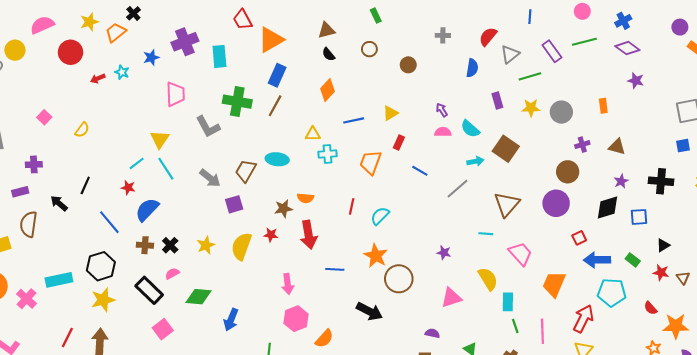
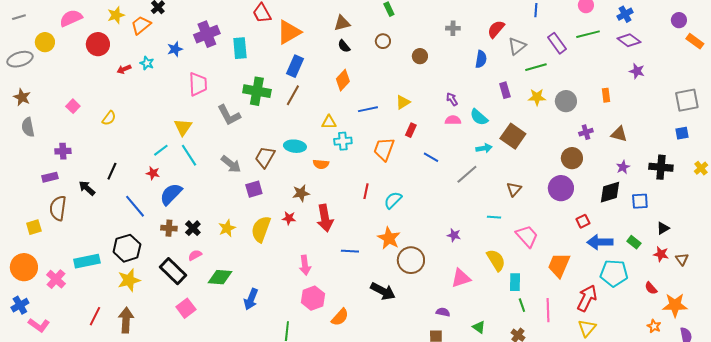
orange semicircle: (305, 198) -> (321, 164), moved
brown triangle: (507, 204) -> (514, 189), size x0.6

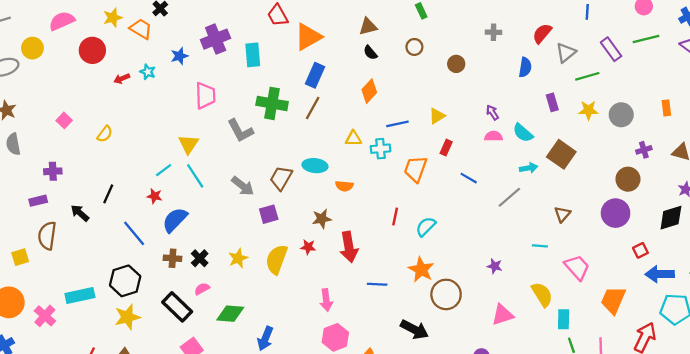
orange trapezoid: (141, 25) -> (141, 29), turned 70
cyan cross: (343, 141) -> (381, 149), moved

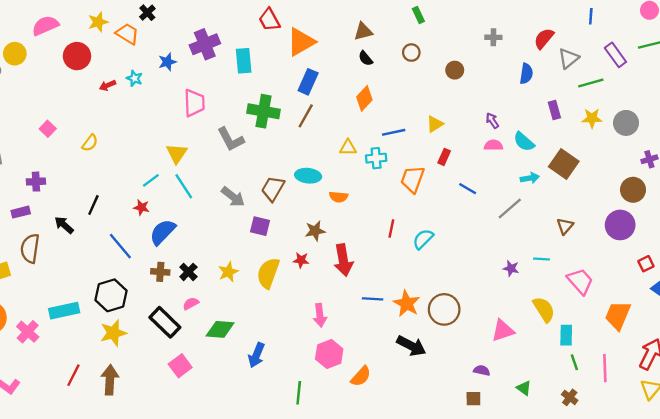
purple square: (269, 214) -> (260, 226), turned 30
purple star: (495, 266) -> (511, 268), moved
orange star: (421, 270) -> (407, 304), moved

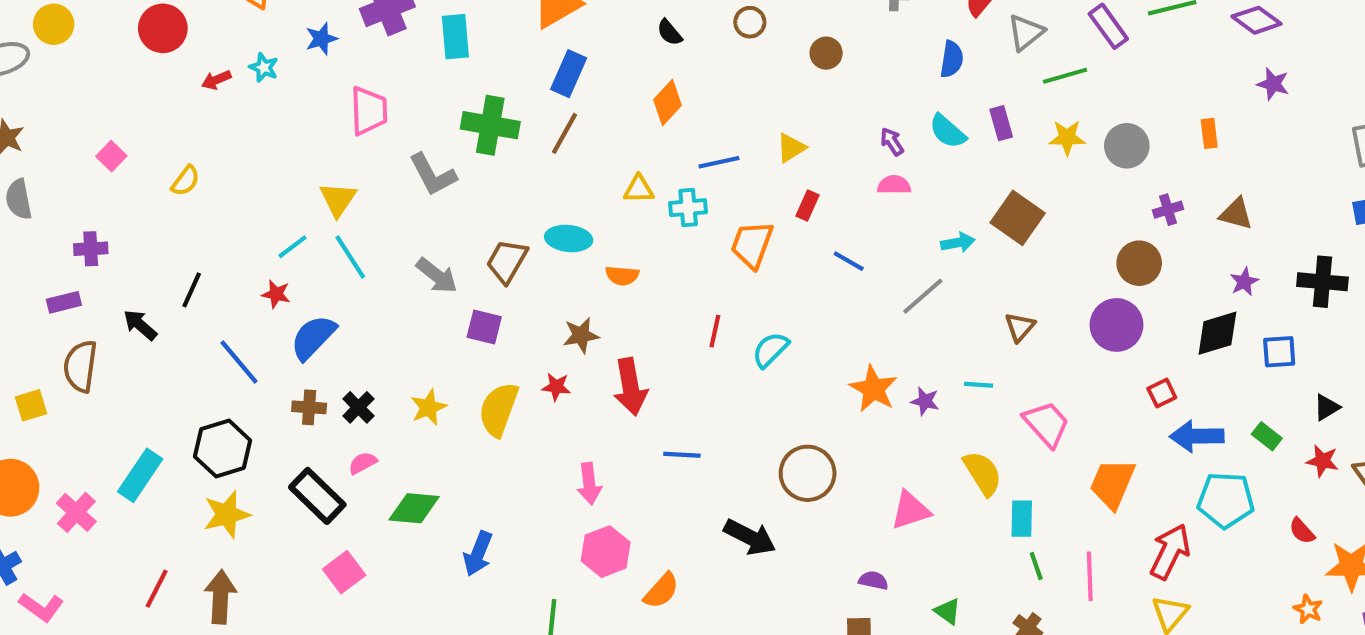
cyan semicircle: (524, 142) -> (948, 131), moved
orange star: (407, 304) -> (873, 389), moved
cyan rectangle: (64, 311) -> (140, 475), turned -44

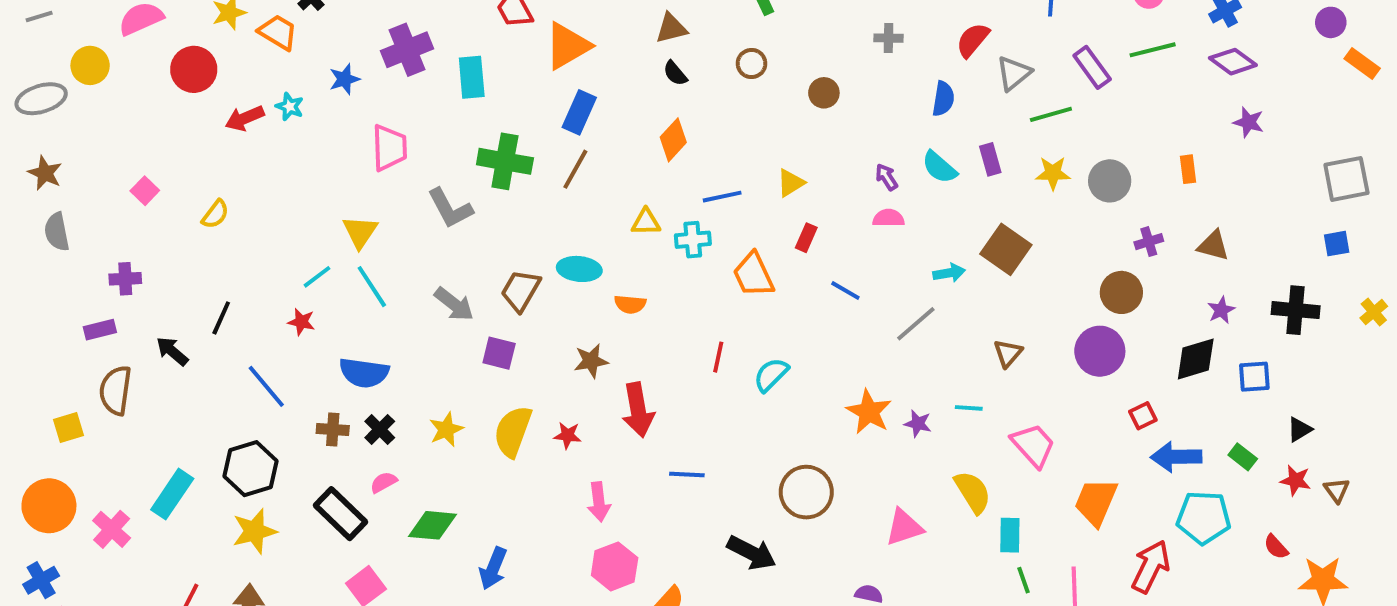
red arrow: (216, 80) -> (245, 118), size x1.4
orange trapezoid: (752, 245) -> (753, 275), turned -45
blue semicircle: (313, 337) -> (364, 373), moved, turned -126
red star: (556, 387) -> (568, 435), moved

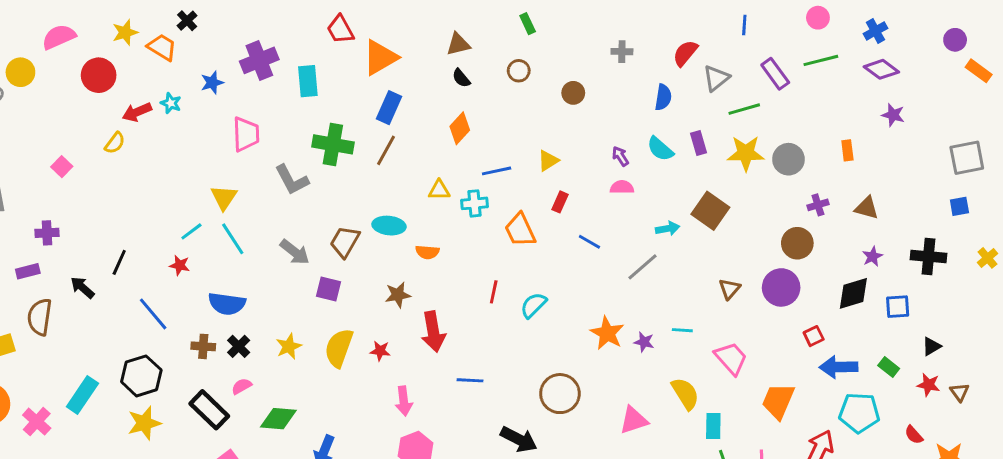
yellow star: (1053, 173) -> (746, 153), size x1.4
yellow semicircle: (215, 214) -> (115, 143), moved
brown triangle: (1008, 353) -> (730, 289), moved

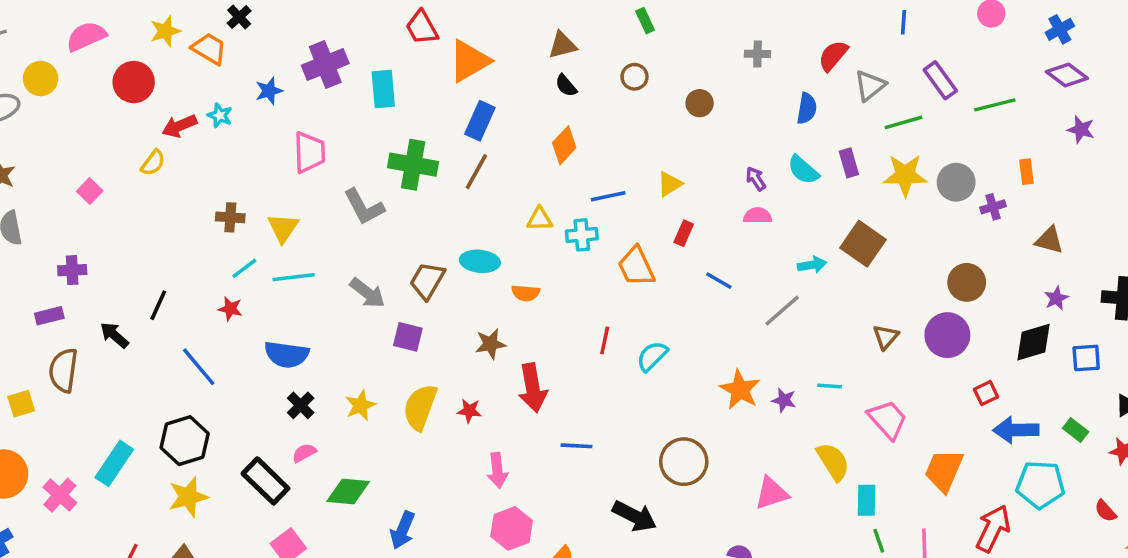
green line: (821, 60) -> (995, 105), moved
purple cross: (818, 205) -> (993, 207), moved
cyan line: (233, 239) -> (294, 277), turned -64
brown cross: (203, 346) -> (230, 217), moved

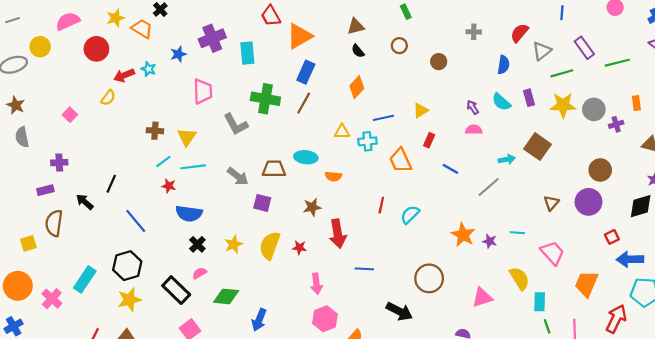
brown trapezoid: (427, 281) -> (274, 169), turned 60
red star: (230, 309) -> (169, 186), moved

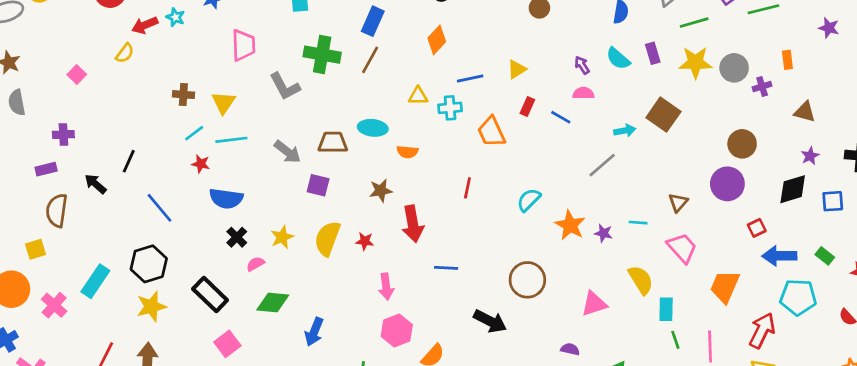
blue line: (450, 169) -> (561, 117), moved
brown triangle: (551, 203) -> (678, 203), moved
cyan semicircle: (410, 215) -> (529, 200), moved
yellow square: (28, 243) -> (35, 249), moved
pink semicircle: (200, 273) -> (255, 264), moved

